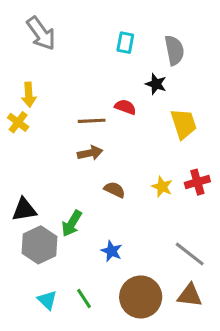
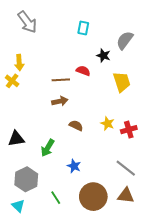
gray semicircle: (174, 50) -> (125, 40), moved, turned -132
red cross: (197, 182) -> (129, 130), moved
gray hexagon: (40, 245) -> (26, 179), moved
cyan triangle: (47, 300) -> (18, 206), moved

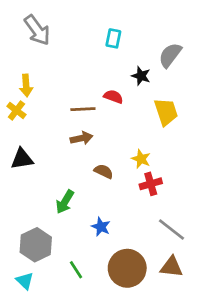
yellow star: (108, 124) -> (141, 159), moved
red cross: (129, 130) -> (151, 184), moved
black triangle: (16, 139) -> (22, 159), moved

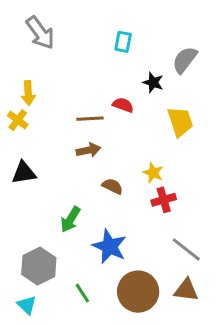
blue star: (101, 227) -> (110, 246), size x1.6

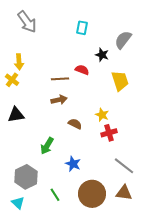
blue star: (110, 246) -> (73, 164), size x0.7

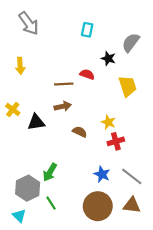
yellow cross: (12, 80) -> (13, 109), moved
black triangle: (16, 115) -> (36, 122), moved
green arrow: (47, 146) -> (50, 172), moved
blue star: (73, 164) -> (102, 174), moved
green line: (55, 195) -> (51, 203), moved

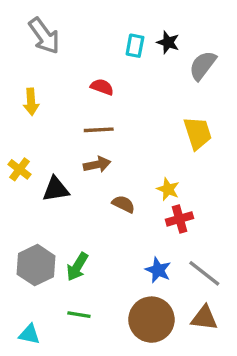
black star: (108, 58) -> (168, 42), moved
red semicircle: (87, 74) -> (102, 87), moved
gray hexagon: (28, 188) -> (36, 265), moved
green line: (51, 203) -> (79, 315), turned -48
cyan triangle: (19, 216) -> (29, 334), turned -32

